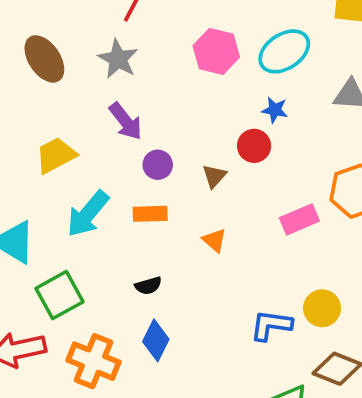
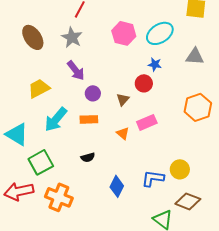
pink rectangle: (299, 219) -> (147, 122), moved
blue diamond: (156, 340) -> (117, 186), moved

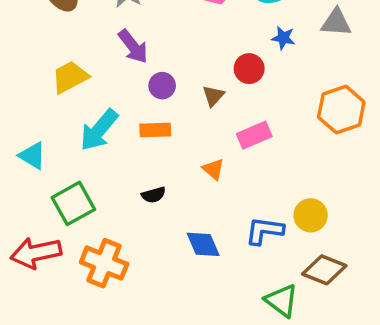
blue star: (155, 64) -> (283, 38), moved
orange triangle: (123, 133) -> (213, 169), moved
cyan triangle: (17, 134) -> (32, 156), size x0.7
blue diamond: (117, 186) -> (203, 244), turned -50

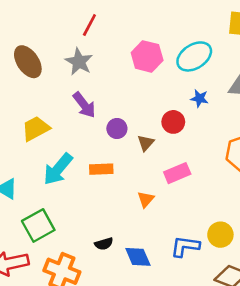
purple circle: (162, 86) -> (117, 128), moved
orange triangle: (213, 169) -> (146, 199), turned 30
black semicircle: (154, 195) -> (104, 244), moved

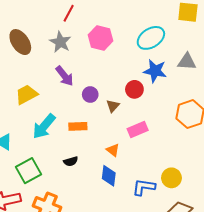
pink hexagon: (147, 56) -> (101, 38), moved
blue star: (199, 98) -> (155, 71), size x1.6
orange triangle: (146, 199) -> (113, 150), turned -32
black semicircle: (104, 244) -> (71, 161), moved
blue diamond: (138, 257) -> (109, 176), moved, turned 30

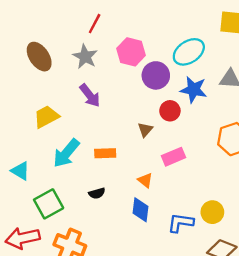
purple circle: (90, 95) -> (156, 75), moved, size x1.5

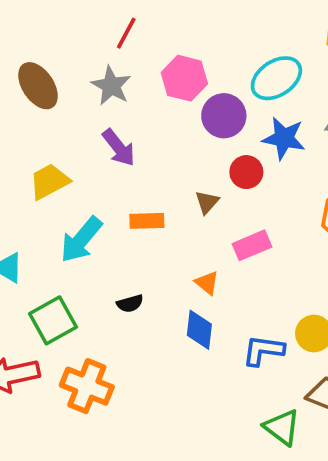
orange rectangle: (105, 153) -> (147, 221), moved

